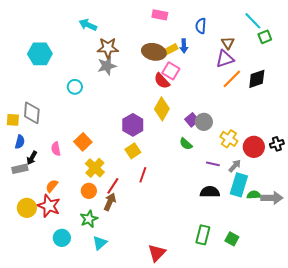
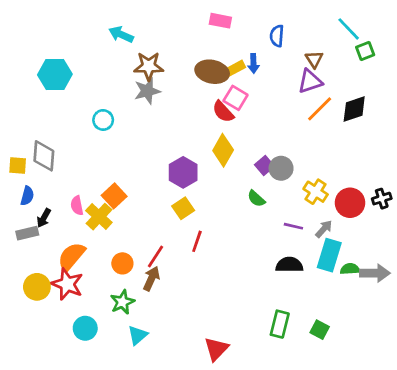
yellow cross: (95, 168) -> (99, 217), moved
orange semicircle: (52, 186) -> (71, 257), size x1.6

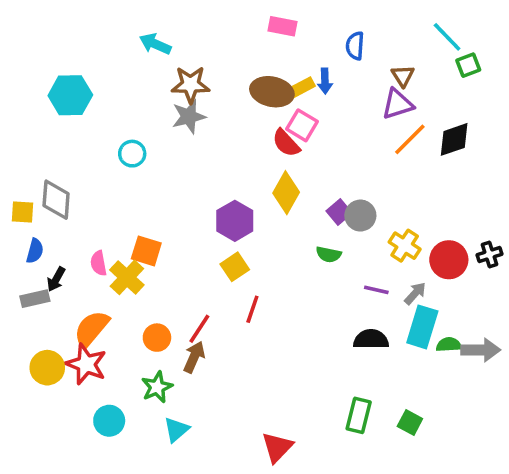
orange square: (114, 196) -> (146, 251), turned -30
green semicircle: (256, 199) -> (329, 254), turned -30

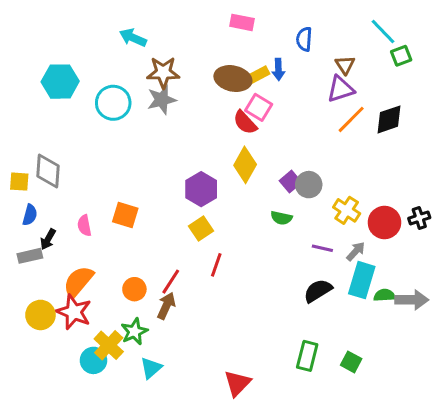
cyan circle: (132, 154) -> (113, 103), moved, size x1.5
yellow cross: (127, 277) -> (109, 345), moved
black semicircle: (371, 339) -> (318, 291), turned -32

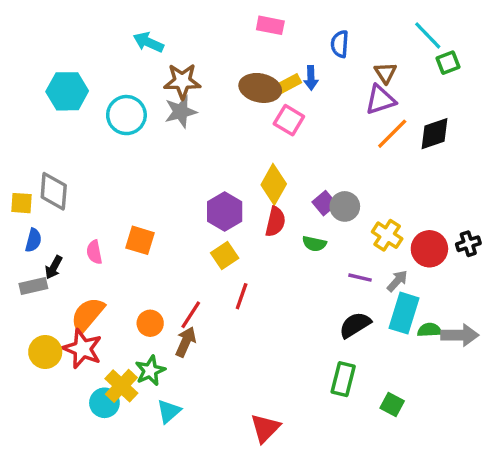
red semicircle: (245, 122) -> (275, 222), moved, turned -124
green rectangle: (307, 356) -> (343, 379), moved

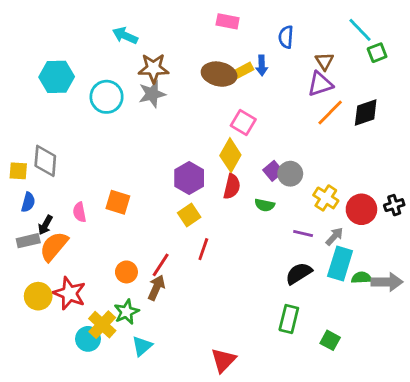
pink square: (289, 120) -> (243, 122), moved
orange semicircle: (88, 315) -> (54, 246), moved

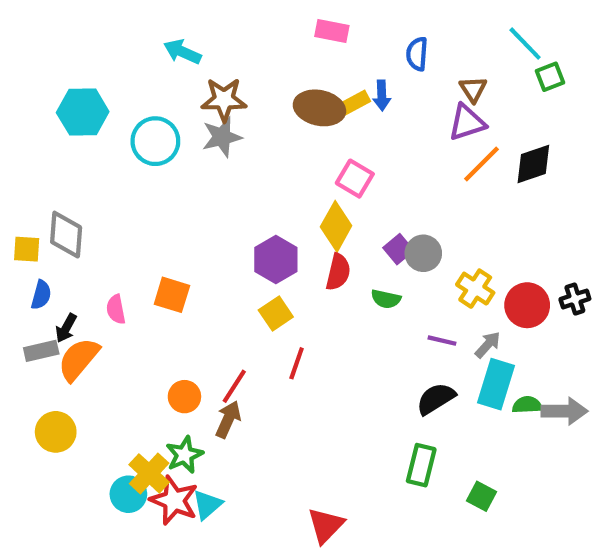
red star: (69, 293) -> (174, 500), moved

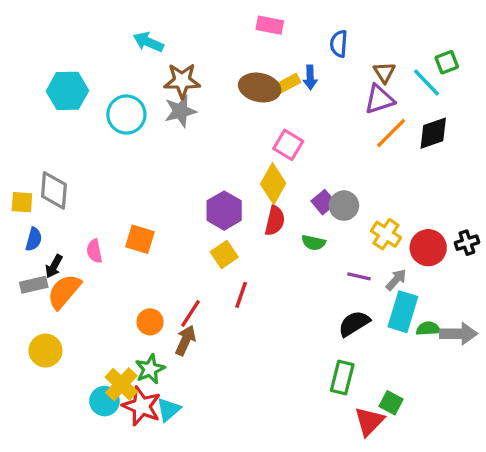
cyan line: (525, 44) -> (426, 82), moved
red triangle: (326, 525) -> (369, 421), moved

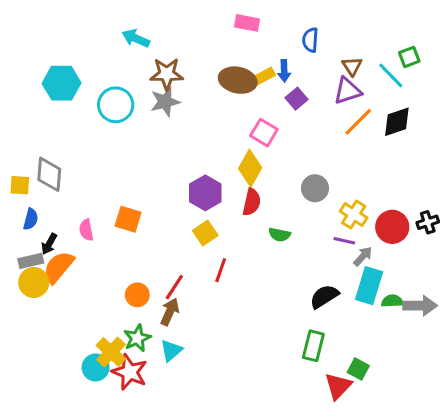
purple square: (324, 202) -> (296, 99), moved
green semicircle: (314, 243) -> (279, 235), moved
purple line: (359, 276) -> (344, 241), moved
yellow circle: (46, 351) -> (34, 282), moved
cyan triangle: (169, 410) -> (171, 350), moved

